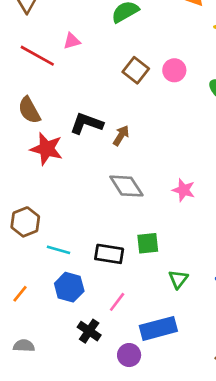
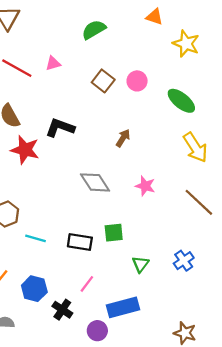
pink triangle: (72, 41) -> (53, 63), moved
brown arrow: (121, 135) -> (123, 138), moved
blue hexagon: (69, 287) -> (34, 289), moved

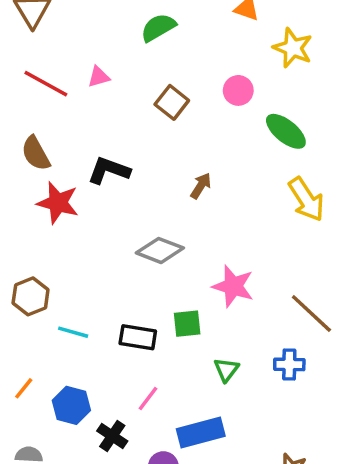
pink circle: (137, 81) -> (238, 90), moved
gray diamond: (95, 182) -> (160, 250), turned -36
pink star: (145, 186) -> (233, 286), moved, size x1.4
brown line: (199, 202) -> (311, 313), moved
blue cross: (184, 261) -> (289, 364), turned 36

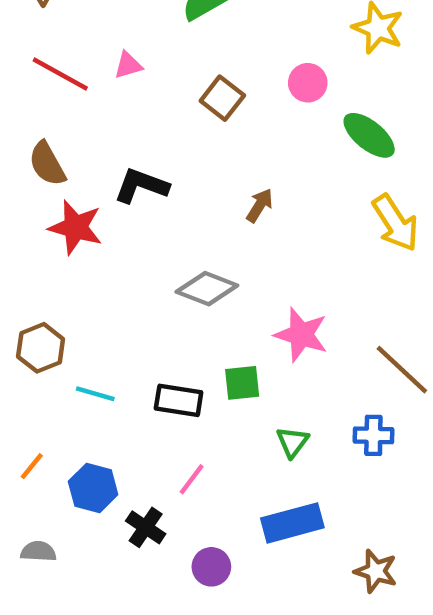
blue rectangle: (201, 433) -> (292, 523), moved

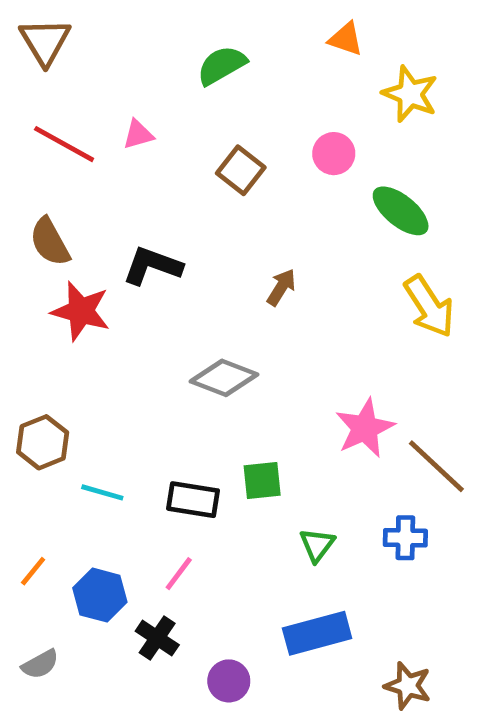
pink star: (301, 335) -> (365, 428), moved, turned 30
pink line: (192, 479) -> (179, 574), moved
gray semicircle: (38, 551) -> (40, 664), turned 148

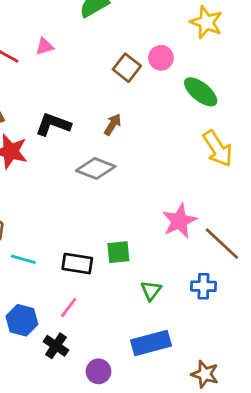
brown square: (241, 170) -> (127, 68), moved
brown arrow: (281, 287) -> (113, 124), moved
gray diamond: (224, 378) -> (96, 168), moved

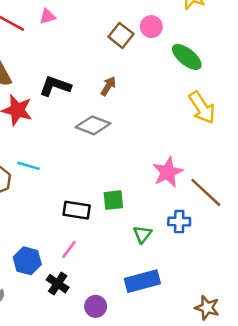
cyan line: (23, 259) -> (29, 166), moved
blue cross: (203, 286) -> (179, 222), moved
brown star: (205, 374) -> (207, 308), moved

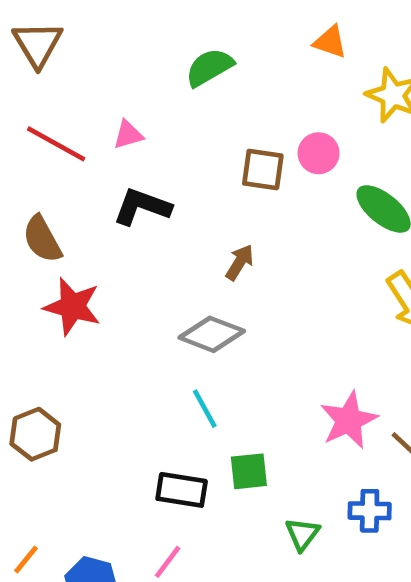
brown square: (121, 35) -> (263, 169), turned -30
black L-shape: (55, 86) -> (142, 207), moved
cyan line: (29, 166) -> (205, 409), moved, turned 45

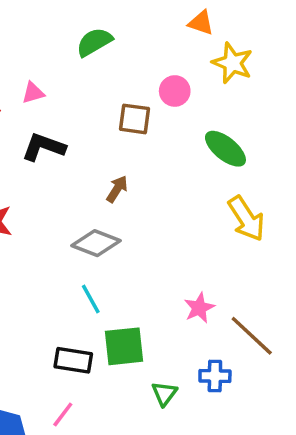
orange triangle: (330, 42) -> (201, 23), moved
pink circle: (319, 153) -> (175, 91), moved
pink star: (349, 420) -> (199, 308), size x0.7
green square: (249, 471) -> (124, 346), size x1.4

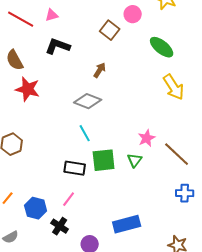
brown square: (135, 119) -> (110, 30), turned 30
blue cross: (215, 376) -> (185, 193), moved
green triangle: (164, 393) -> (135, 160), moved

